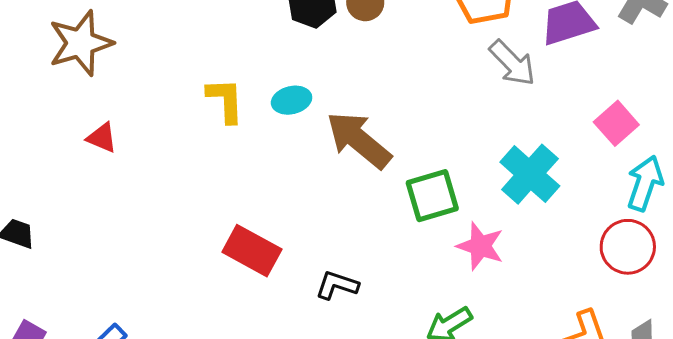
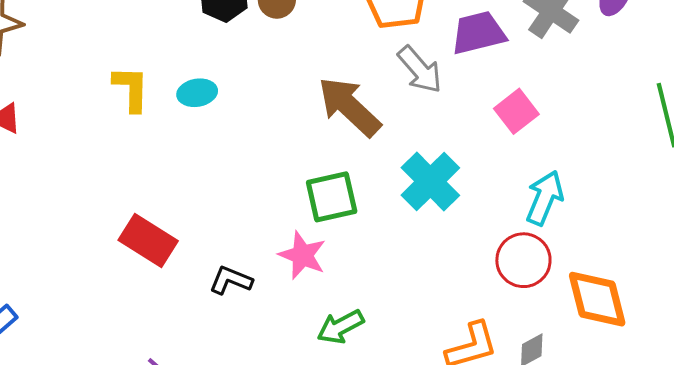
pink square: (616, 123) -> (516, 111), moved
brown arrow: (359, 140) -> (349, 107), moved
pink star: (480, 246) -> (302, 255), moved

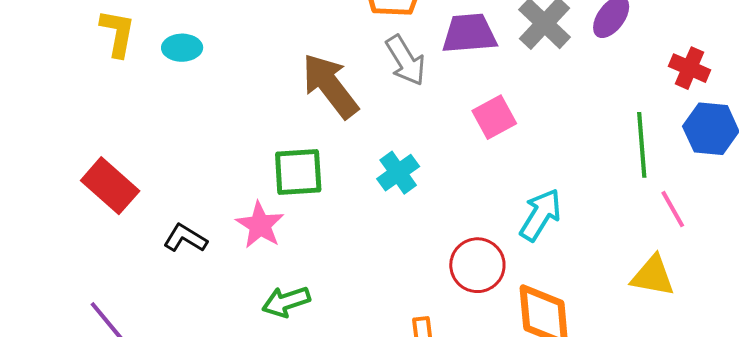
cyan cross: (430, 181) -> (398, 173), size x0.7
cyan arrow: (545, 198) -> (540, 215), moved

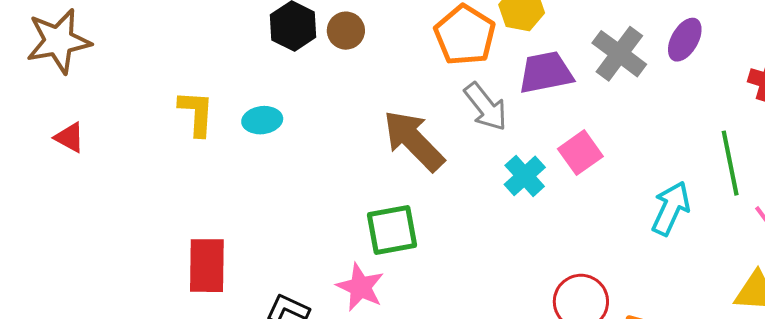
cyan cross: (398, 173) -> (525, 176), moved
red rectangle: (110, 186) -> (207, 266), turned 56
cyan arrow: (540, 215) -> (671, 208), moved

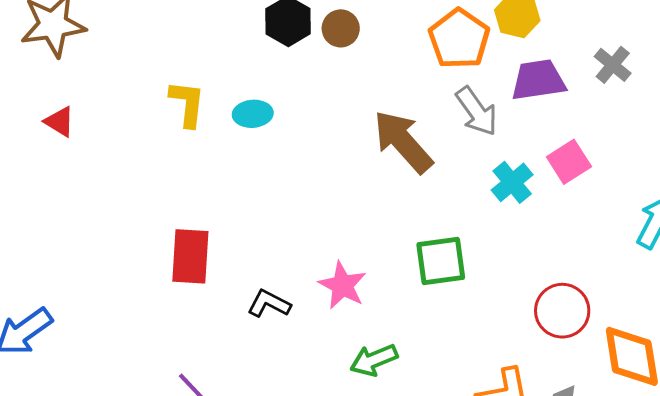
gray cross: (619, 54) -> (613, 65), size x0.7
green square: (392, 230) -> (441, 261), moved

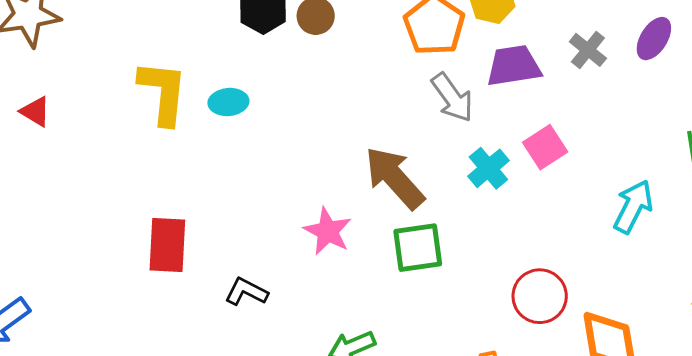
yellow L-shape: (187, 104) -> (163, 92), size x1.4
brown arrow: (403, 142) -> (395, 178), moved
pink star: (343, 285) -> (328, 231), moved

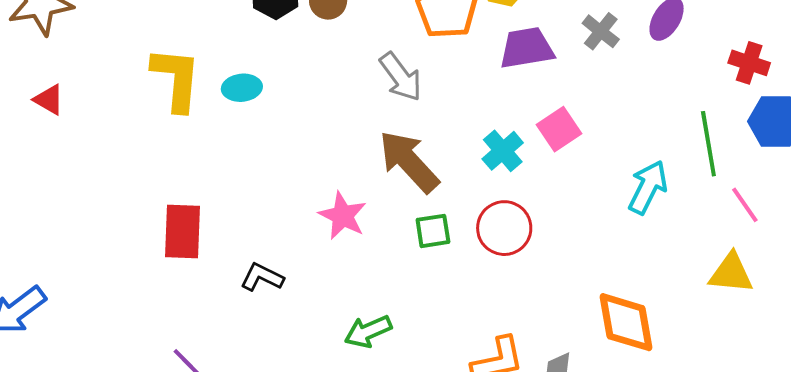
gray arrow: (452, 98) -> (401, 77), moved
green square: (418, 248) -> (433, 231), size x0.7
red circle: (540, 296) -> (504, 228), moved

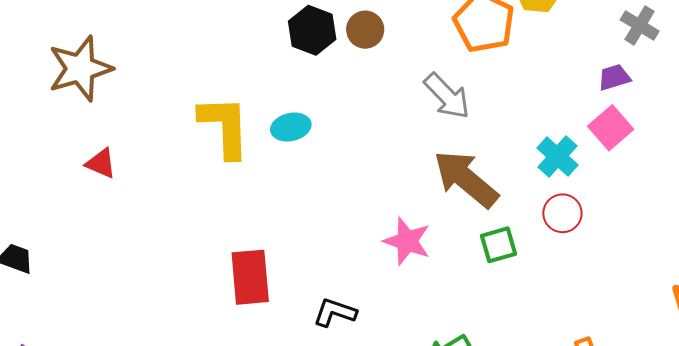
purple trapezoid: (527, 48) -> (614, 77), moved, size x0.6
red circle: (504, 228) -> (562, 213), moved, size x0.7

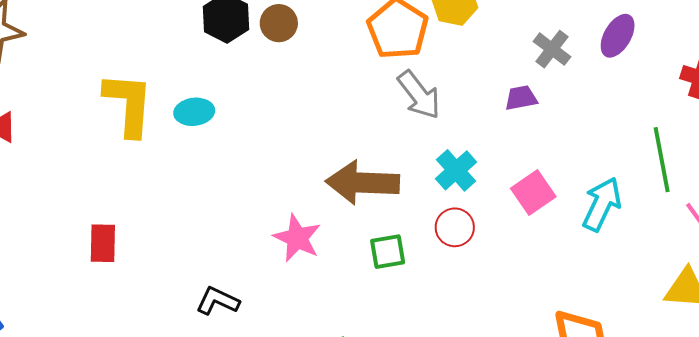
gray arrow: (447, 96) -> (419, 95), moved
pink square: (611, 128) -> (533, 192), moved
brown arrow: (466, 179) -> (362, 183), turned -44
red rectangle: (250, 277) -> (103, 243), moved, size x0.7

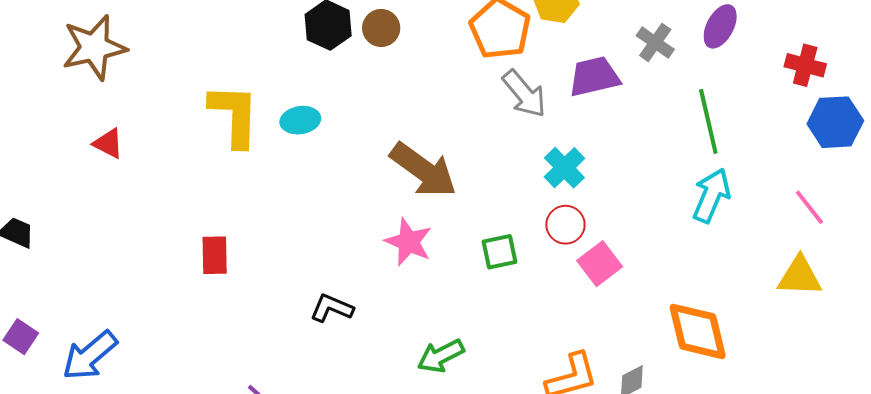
purple trapezoid: (521, 98) -> (594, 77), moved, size x1.6
green line: (662, 160) -> (708, 121), moved
brown arrow: (362, 183) -> (423, 170), moved, turned -144
pink square: (533, 192) -> (600, 264), moved

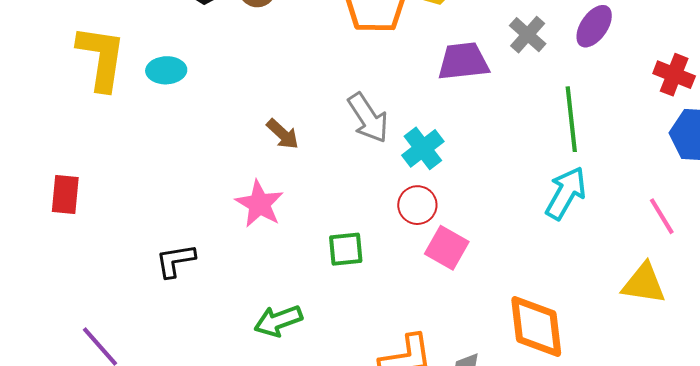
gray arrow: (524, 94) -> (368, 118), moved
brown arrow: (423, 170) -> (283, 134), size x0.5
green square: (500, 252) -> (346, 249), moved
pink square: (600, 264) -> (447, 248), turned -30
black L-shape: (332, 308) -> (175, 261), turned -39

